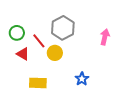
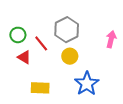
yellow circle: (55, 53) -> (70, 56), moved
blue star: (82, 79) -> (87, 84), size x1.6

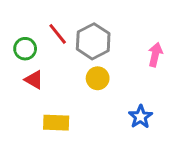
red line: (41, 43) -> (58, 34), moved
blue star: (87, 84) -> (140, 117), moved, size x0.7

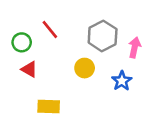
gray hexagon: (93, 41) -> (103, 36), moved
blue star: (140, 117) -> (122, 81), moved

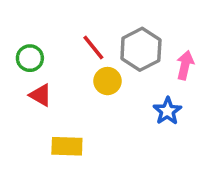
red line: (50, 29) -> (93, 48), moved
yellow circle: (85, 68) -> (107, 81), moved

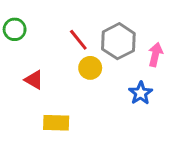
green circle: (30, 58) -> (15, 29), moved

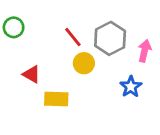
yellow rectangle: (56, 123) -> (56, 99), moved

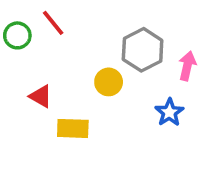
red line: (73, 37) -> (53, 23), moved

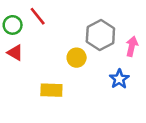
red triangle: (41, 96) -> (15, 53), moved

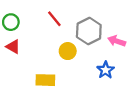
red line: (38, 16) -> (54, 19), moved
pink arrow: (132, 46) -> (117, 41), turned -84

